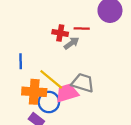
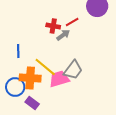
red line: (82, 28) -> (72, 22), turned -32
gray trapezoid: (83, 83) -> (73, 70), turned 110
blue circle: (49, 102) -> (15, 87), moved

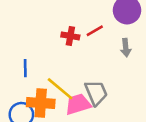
gray arrow: (63, 35) -> (126, 48), moved, turned 120
gray trapezoid: (73, 70) -> (96, 93), turned -60

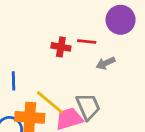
red line: (95, 31) -> (87, 41), turned 36
gray arrow: (126, 48) -> (106, 63), moved, turned 72

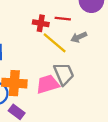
yellow line: (50, 102) -> (55, 43), moved

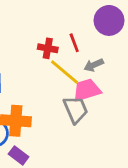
red line: (63, 19) -> (74, 43), turned 63
pink trapezoid: (48, 84) -> (87, 90), moved

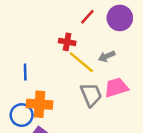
red line: (74, 43) -> (87, 17), moved, turned 63
pink trapezoid: (87, 90) -> (116, 87), moved

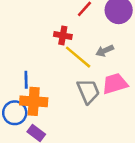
blue line: (25, 72) -> (26, 80), moved

